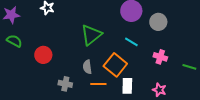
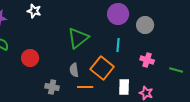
cyan line: (131, 42) -> (118, 45), turned 64
white rectangle: (127, 86) -> (124, 87), moved

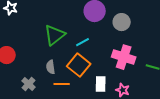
cyan line: (118, 45) -> (83, 42), moved, turned 56
pink cross: (147, 60) -> (124, 57), size x1.6
gray cross: (52, 87) -> (29, 84), turned 32

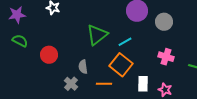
pink cross: (124, 57) -> (166, 57), size x0.7
gray semicircle: (51, 67) -> (83, 67), moved

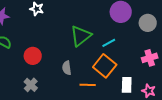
pink cross: (166, 57) -> (150, 58), turned -35
gray cross: (71, 84) -> (31, 85), moved

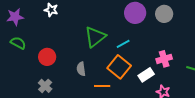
gray circle: (148, 23) -> (164, 14), moved
white rectangle: (127, 85) -> (146, 75), moved, turned 56

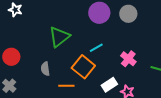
cyan line: (123, 44) -> (96, 48), moved
pink cross: (164, 59) -> (128, 59), turned -35
white rectangle: (146, 75) -> (109, 85), moved

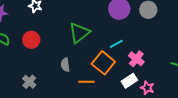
red circle: (11, 57) -> (31, 40), moved
pink cross: (128, 59) -> (136, 59), moved

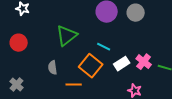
cyan line: (116, 44) -> (104, 47), turned 56
pink cross: (136, 59) -> (144, 62), moved
white rectangle: (129, 81) -> (122, 64), moved

